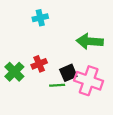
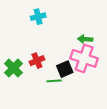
green arrow: (90, 41) -> (85, 39), size x0.6
pink cross: (89, 81) -> (84, 58), moved

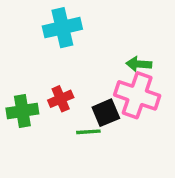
cyan cross: (38, 17) -> (62, 28), size x1.5
green cross: (13, 68) -> (22, 111), turned 36

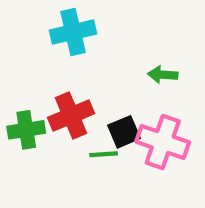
pink cross: (137, 95) -> (163, 142), moved
red cross: (61, 99) -> (71, 116), size x1.5

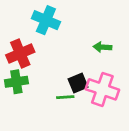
cyan cross: (73, 32) -> (46, 20), turned 36
red cross: (71, 116) -> (20, 54), moved

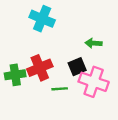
red cross: (20, 54) -> (40, 68), moved
black square: (78, 83) -> (77, 67), moved

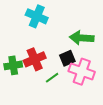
green arrow: (94, 43) -> (82, 38), size x1.6
green line: (60, 89) -> (52, 78), turned -32

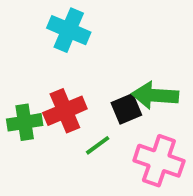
green arrow: (82, 38) -> (155, 95), moved
pink cross: (82, 72) -> (159, 161), moved

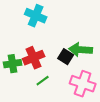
black square: (126, 109) -> (66, 57), turned -35
green line: (98, 145) -> (43, 81), moved

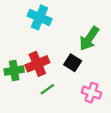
green arrow: (81, 50) -> (89, 38), moved, turned -60
pink cross: (83, 84) -> (91, 93), size x0.7

